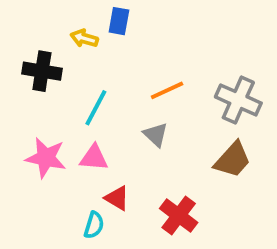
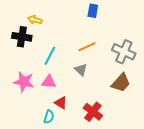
blue rectangle: (119, 21) -> (93, 11), moved
yellow arrow: (84, 38) -> (35, 20), moved

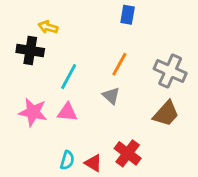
orange line: (87, 47) -> (119, 64), turned -36
red triangle: (61, 103) -> (93, 163), moved

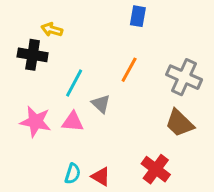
gray triangle: (111, 96) -> (101, 104), moved
brown trapezoid: (166, 114) -> (180, 123), turned 92
red cross: (128, 153) -> (156, 169), moved

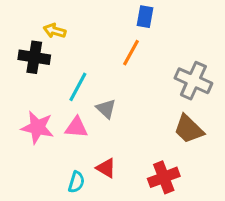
orange line: (129, 70) -> (131, 53), moved
red cross: (156, 169) -> (164, 177), turned 32
red triangle: (101, 177) -> (106, 168), moved

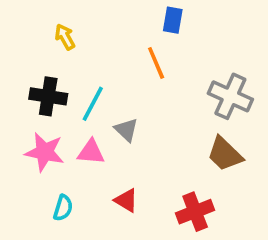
yellow arrow: (55, 31) -> (65, 37), turned 45
orange line: (131, 53) -> (156, 63), turned -52
black cross: (34, 57) -> (48, 96), moved
cyan semicircle: (76, 182) -> (63, 208), moved

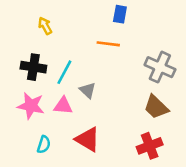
orange line: (156, 63) -> (108, 44), turned -60
red triangle: (126, 200) -> (88, 139), size x1.5
red cross: (195, 212) -> (150, 146), moved

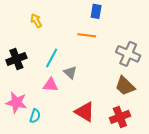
black cross: (33, 67) -> (16, 59), moved, turned -30
pink star: (31, 106) -> (16, 102), moved
red triangle: (88, 139) -> (85, 112), moved

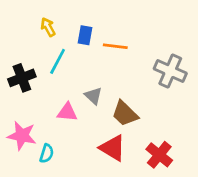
blue rectangle: (96, 11) -> (85, 35), moved
cyan line: (52, 58) -> (58, 61), moved
brown trapezoid: (125, 86) -> (125, 114), moved
red cross: (120, 117) -> (159, 155), turned -30

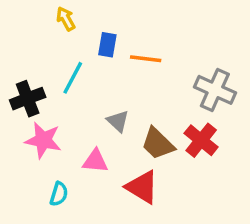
yellow arrow: (48, 27) -> (66, 19), moved
pink triangle: (67, 112) -> (95, 161), moved
pink star: (22, 136) -> (43, 140), moved
red cross: (159, 155) -> (201, 140), moved

